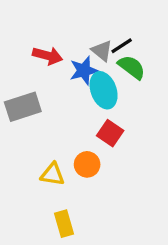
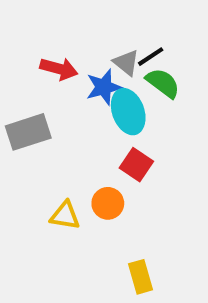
yellow rectangle: (64, 224) -> (140, 277), moved

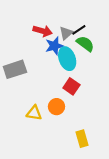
gray triangle: (126, 63) -> (66, 33), turned 40
red arrow: (59, 69) -> (43, 31), moved
yellow rectangle: (140, 277) -> (82, 139), moved

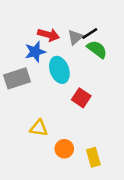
blue star: (54, 46) -> (35, 52), moved
cyan ellipse: (67, 59) -> (59, 70), moved
orange circle: (56, 107) -> (64, 149), moved

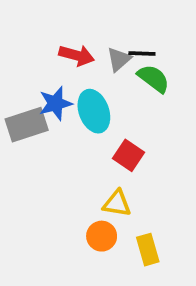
black line: (90, 34) -> (142, 53), turned 35
blue star: (35, 52) -> (55, 103), moved
yellow triangle: (39, 128) -> (117, 203), moved

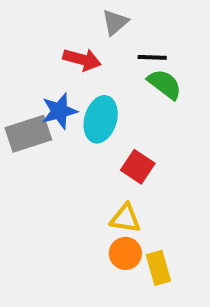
gray triangle: (119, 59) -> (115, 22), moved
cyan ellipse: (94, 111) -> (101, 119), turned 36
orange circle: (102, 236) -> (125, 253), moved

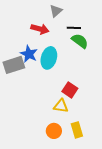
blue star: (59, 111) -> (29, 54), turned -30
red square: (138, 167) -> (70, 90), moved
orange circle: (125, 253) -> (54, 131), moved

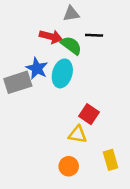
gray triangle: (56, 11) -> (71, 14), turned 32
green semicircle: (80, 41) -> (71, 45), moved
yellow rectangle: (77, 130) -> (111, 160), moved

